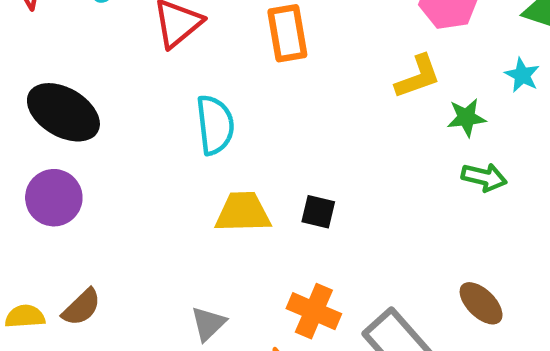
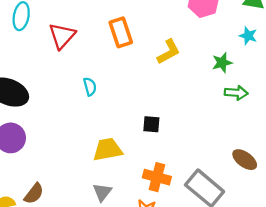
yellow L-shape: (418, 77) -> (169, 52), moved
cyan semicircle: (215, 125) -> (90, 87), size x0.6
yellow trapezoid: (243, 212) -> (108, 150), moved

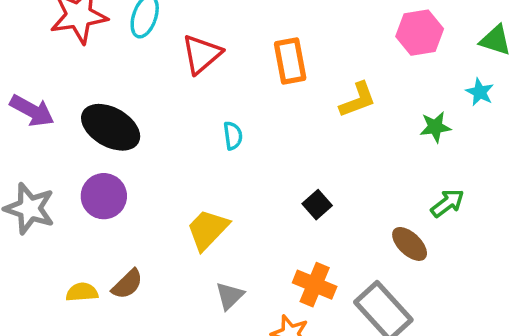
green arrow: (236, 93) -> (447, 203), moved, turned -50
black square: (151, 124) -> (317, 205), turned 36
yellow trapezoid: (108, 150) -> (208, 230), moved, turned -44
brown ellipse: (245, 160) -> (410, 244), moved

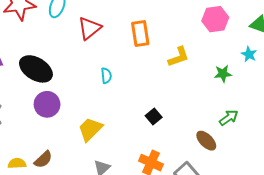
purple circle: (104, 196) -> (47, 104), moved

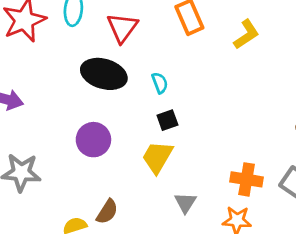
black ellipse: (36, 69) -> (104, 74), moved
black square: (154, 117) -> (167, 120), moved, turned 35

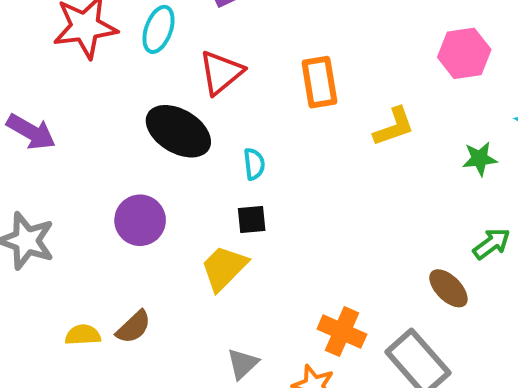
gray triangle: (185, 203) -> (243, 364), moved

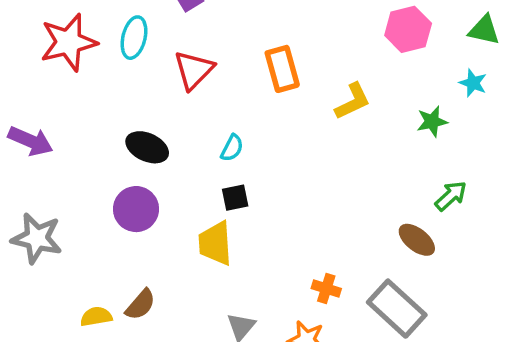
black ellipse: (178, 131) -> (147, 147), moved, size x0.7
cyan semicircle: (254, 164) -> (232, 148), turned 40
yellow trapezoid: (224, 268) -> (215, 243), turned -42
orange cross: (342, 332) -> (326, 288), size x0.7

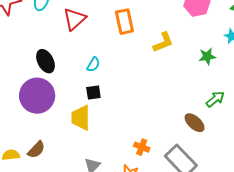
black ellipse: (147, 147) -> (46, 61), turned 35
purple circle: (136, 209) -> (37, 96), size x1.4

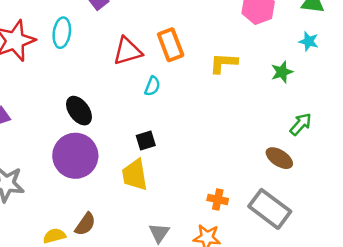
red triangle: (75, 19) -> (128, 51), moved, turned 35
yellow L-shape: (163, 42) -> (223, 63), turned -145
cyan semicircle: (93, 64) -> (152, 86), moved

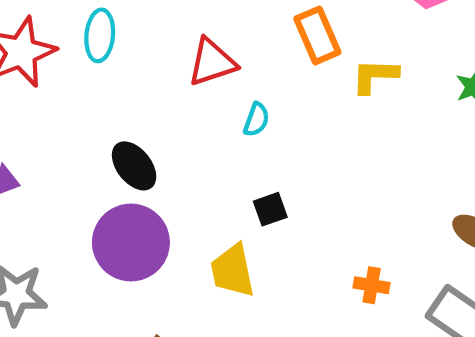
orange rectangle: (171, 45) -> (317, 35), moved
black square: (146, 141) -> (270, 209), moved
orange cross: (218, 199) -> (372, 285), moved

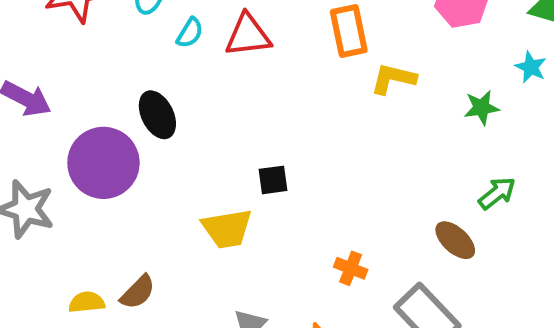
cyan semicircle: (256, 120) -> (190, 33), moved
purple circle: (131, 243) -> (103, 163), moved
yellow trapezoid: (233, 271) -> (227, 229), turned -100

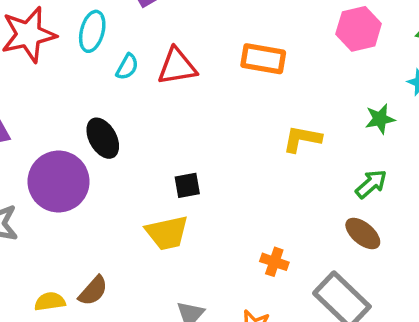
orange rectangle: (349, 31) -> (263, 59), turned -66
yellow L-shape: (393, 79) -> (302, 139), moved
black square: (273, 180) -> (187, 185), moved
green arrow: (497, 193) -> (371, 184), moved

